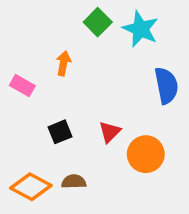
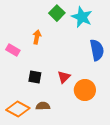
black square: (60, 132) -> (35, 77), turned 32

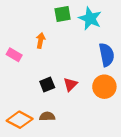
green square: (57, 13) -> (63, 14), turned 35
black square: (35, 77) -> (47, 84), moved, turned -32
orange circle: (85, 90) -> (104, 87), moved

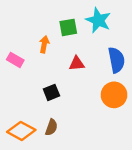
green square: (63, 14) -> (68, 27), moved
red triangle: (70, 84) -> (77, 64), moved, turned 40
brown semicircle: (47, 116) -> (51, 127), turned 112

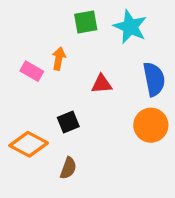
green square: (68, 27) -> (86, 22), moved
pink rectangle: (15, 60) -> (32, 71), moved
orange diamond: (21, 131) -> (29, 144), moved

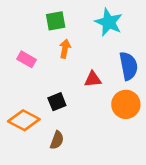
green square: (86, 22) -> (56, 21), moved
orange arrow: (59, 59) -> (65, 49), moved
red triangle: (102, 84) -> (93, 79), moved

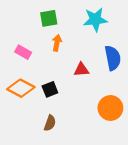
cyan star: (109, 22) -> (95, 20), turned -30
orange circle: (126, 104) -> (110, 108), moved
orange diamond: (24, 120) -> (21, 88), moved

